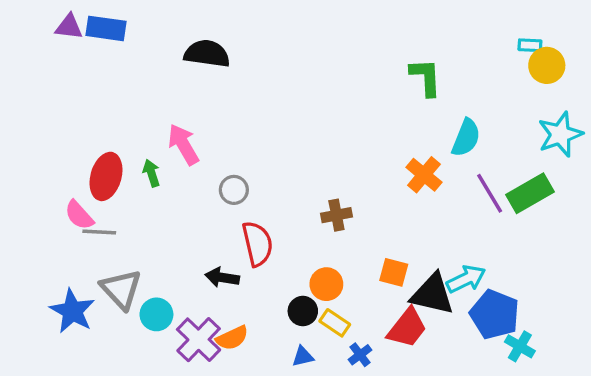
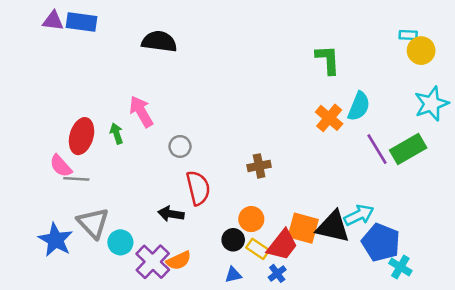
orange cross: (424, 175) -> (329, 118), moved
orange square: (394, 272) -> (303, 228), moved, size x1.4
red trapezoid: (407, 328) -> (282, 245), moved

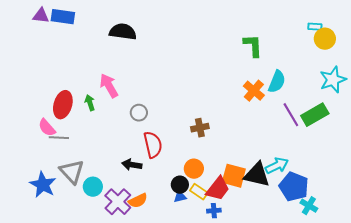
blue cross: (277, 273) -> (214, 211), turned 32
blue triangle: (233, 275) -> (180, 197), moved

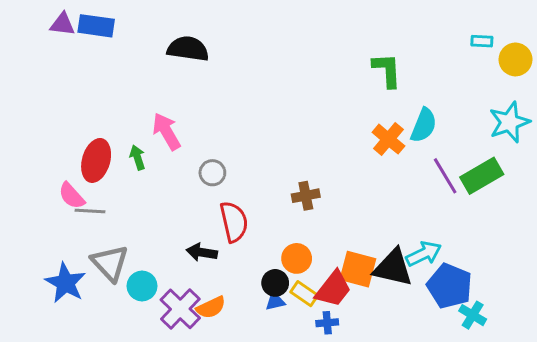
yellow circle: (325, 39) -> (515, 59), moved

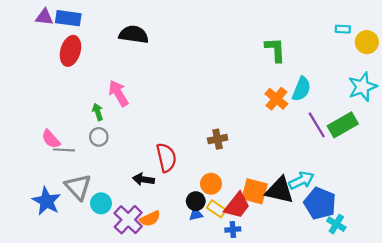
red ellipse: (96, 160) -> (70, 51), moved
gray circle: (212, 173) -> (99, 137), moved

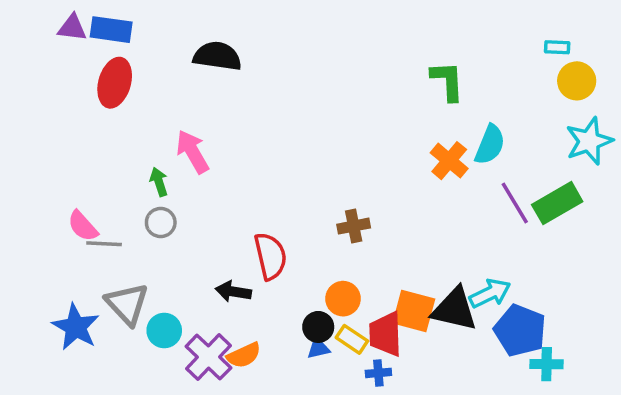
yellow circle: (367, 42) -> (577, 81), moved
red trapezoid: (237, 206) -> (385, 334), turned 140
cyan cross: (336, 224) -> (547, 364), turned -30

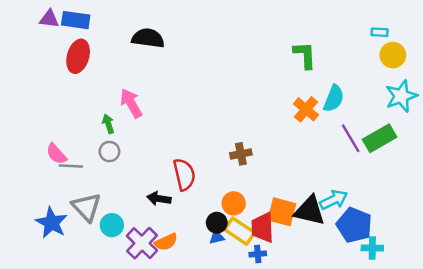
yellow rectangle: (352, 339) -> (240, 231), size x1.4

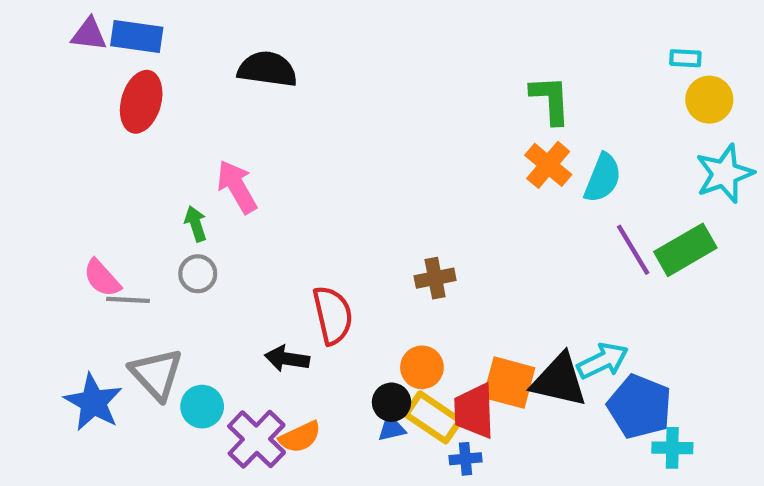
orange cross: (306, 109) -> (548, 165), moved

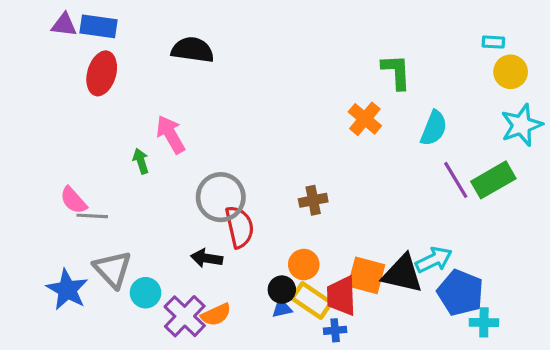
orange cross: (548, 165) -> (365, 119), moved
gray circle: (198, 274) -> (221, 197), moved, size x1.8

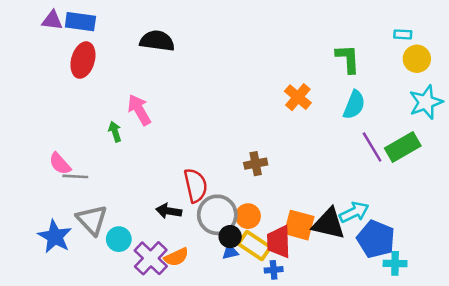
green L-shape: (396, 72) -> (348, 59), moved
gray circle: (221, 197) -> (217, 215), moved

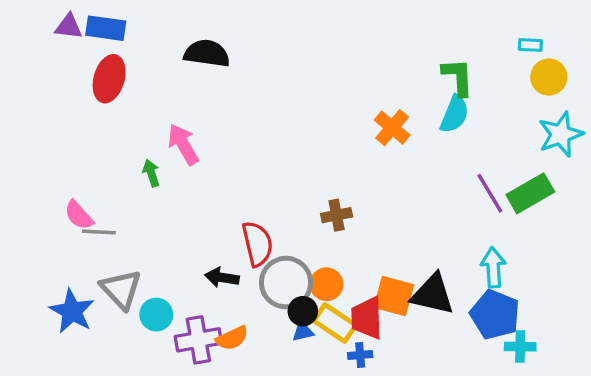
cyan semicircle: (354, 105) -> (454, 114), moved
cyan arrow: (354, 212) -> (493, 267), moved, turned -68
purple cross: (151, 258) -> (198, 340), turned 36

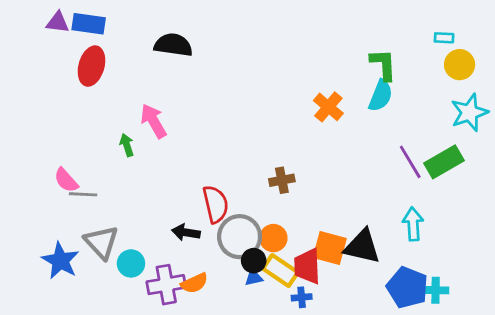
blue pentagon: (495, 315) -> (407, 287), moved

